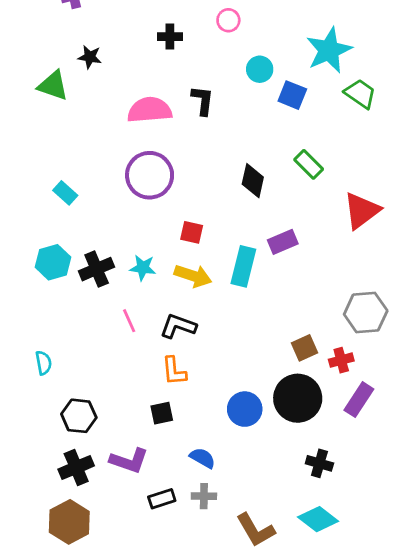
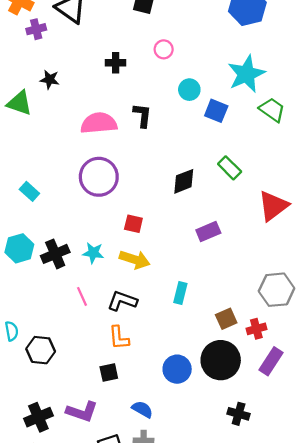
black diamond: (253, 181) -> (184, 181), turned 56
cyan rectangle: (243, 266) -> (180, 293), moved, size x0.7
black hexagon: (79, 416) -> (41, 350), moved

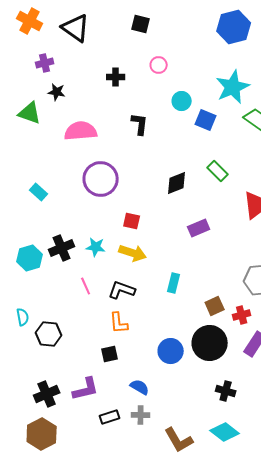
purple cross: (36, 29) -> (45, 63), moved
pink semicircle: (99, 123) -> (81, 131), moved
cyan hexagon: (19, 248) -> (30, 258), moved
purple L-shape: (82, 412) -> (86, 389), turned -32

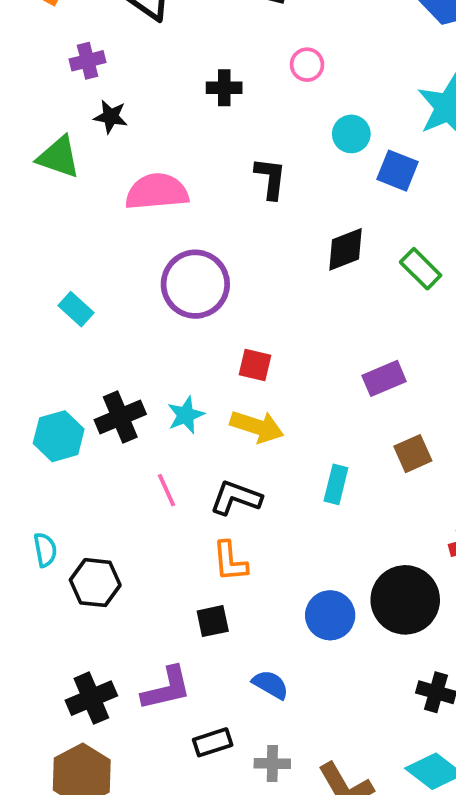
black diamond: (177, 183) -> (346, 249), moved
cyan star: (96, 247) -> (186, 415), turned -30
brown square: (215, 306) -> (413, 454), moved
gray cross: (141, 415) -> (272, 764), moved

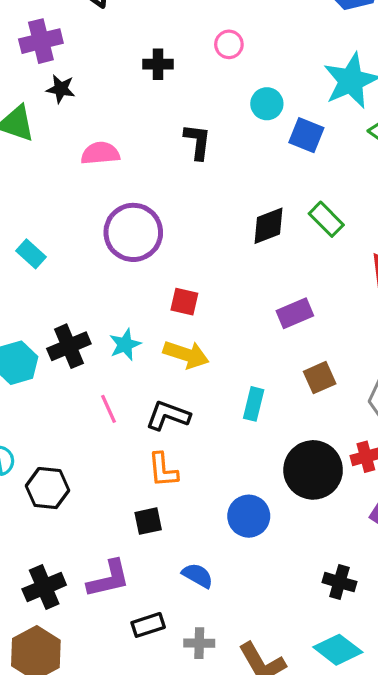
purple cross: (88, 61) -> (41, 41), size x1.4
pink semicircle: (157, 192) -> (100, 153), size x0.7
black diamond: (346, 249) -> (269, 226), moved
black circle: (405, 600) -> (313, 470), moved

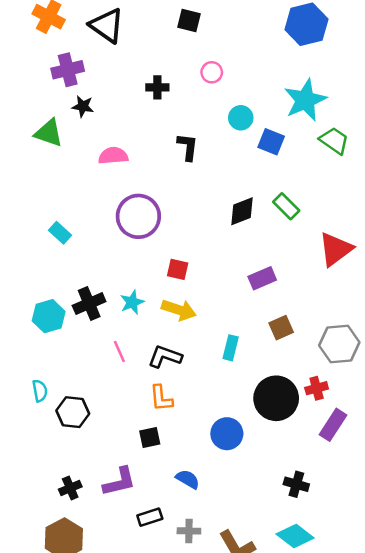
black cross: (44, 587) -> (70, 488), size x0.7

